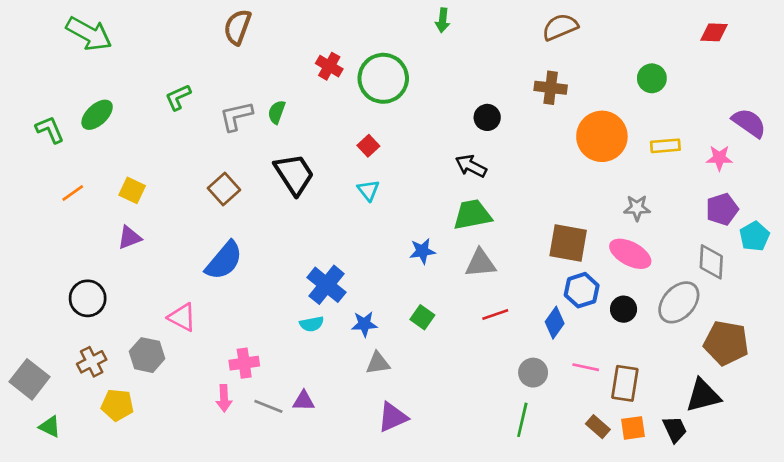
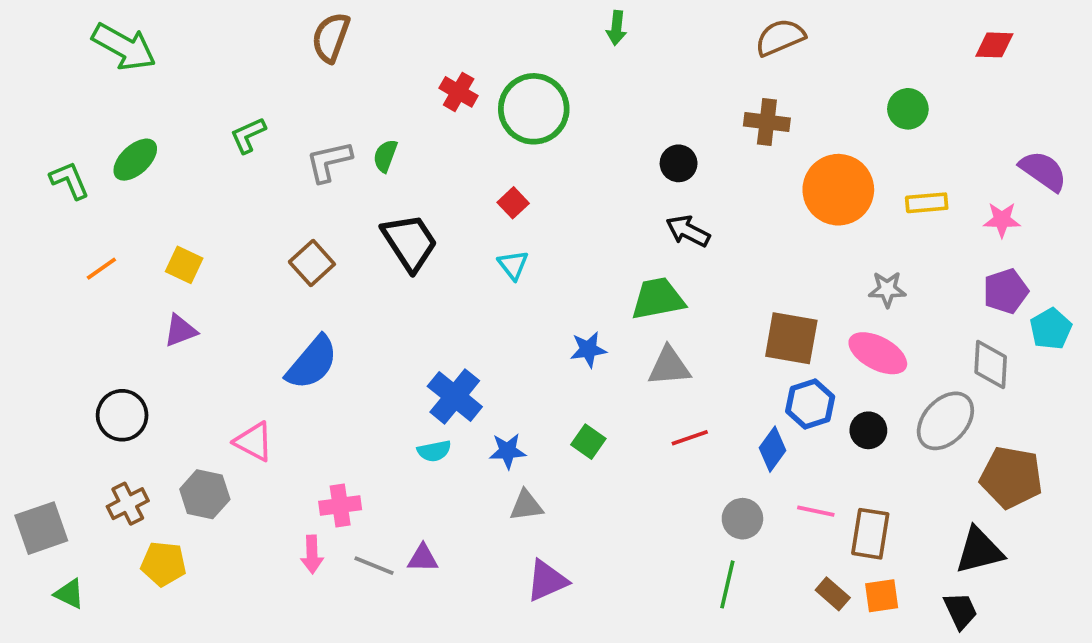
black arrow: (471, 166) -> (688, 231), moved
gray square: (30, 379) -> (41, 528), turned 33
black trapezoid: (675, 429) -> (961, 611), moved

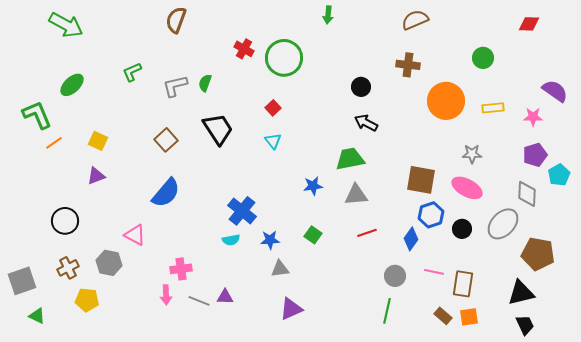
green L-shape: (69, 180) -> (37, 115), moved, size x1.4
black trapezoid: (961, 611) -> (525, 325), moved

